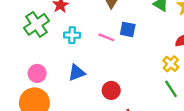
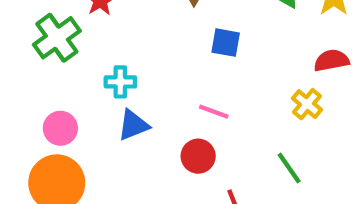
cyan cross: (72, 35) -> (120, 82), moved
pink line: (106, 37) -> (214, 112), moved
green line: (171, 89) -> (289, 168), moved

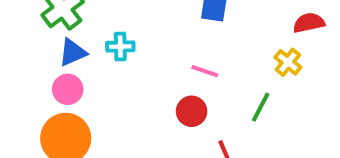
blue triangle: (133, 125) -> (73, 52), moved
green line: (289, 168) -> (261, 107), moved, turned 64

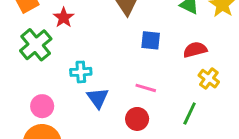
red semicircle: (309, 23) -> (195, 50), moved
blue triangle: (73, 52) -> (98, 98), moved, turned -40

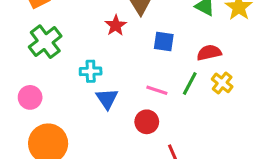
red star: (64, 18) -> (116, 25), moved
pink circle: (42, 106) -> (30, 97), moved
green line: (190, 114) -> (190, 84), moved

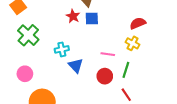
blue square: (164, 41) -> (92, 19), moved
yellow cross: (222, 83) -> (133, 43), moved
green line: (190, 84) -> (126, 70), moved

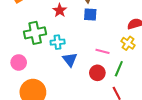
red star: (73, 16) -> (60, 10), moved
green cross: (28, 35) -> (35, 33), moved, turned 30

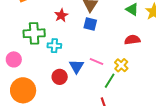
yellow cross: (128, 43) -> (121, 65), moved
blue triangle: (70, 60) -> (76, 66), moved
red circle: (97, 73) -> (60, 77), moved

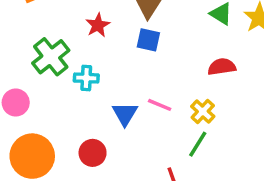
green cross: (34, 33) -> (51, 57), turned -35
red circle: (60, 77) -> (93, 153), moved
green line: (110, 81) -> (198, 144), moved

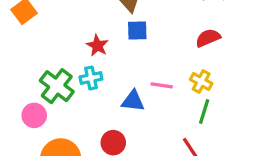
red star: (98, 25) -> (97, 46), moved
green cross: (51, 57) -> (57, 86), moved
blue triangle: (125, 114) -> (133, 101), turned -40

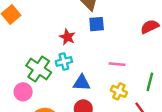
yellow cross: (201, 82) -> (119, 91), moved
blue triangle: (133, 101) -> (82, 83), moved

